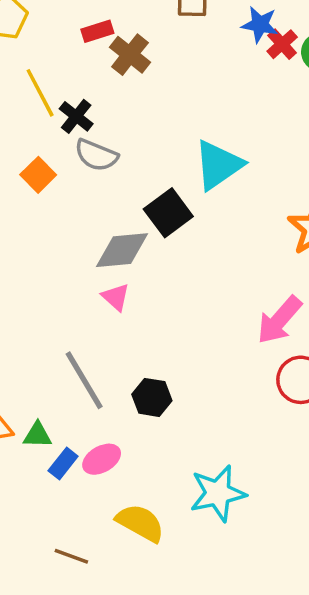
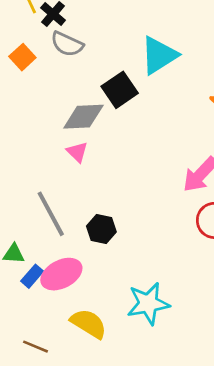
pink ellipse: (102, 459) -> (61, 274), size x1.4

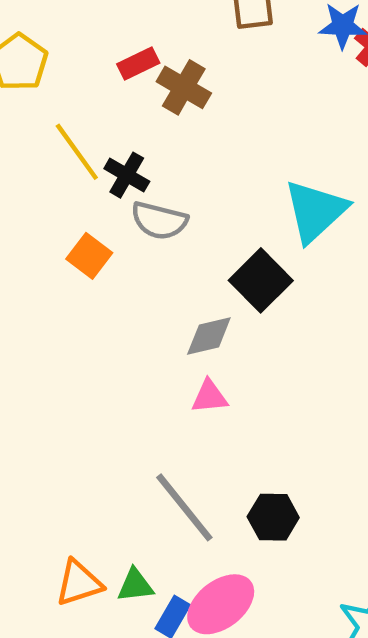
gray diamond: (83, 117) -> (209, 336), size x0.7
pink triangle: (77, 152) -> (209, 397), turned -40

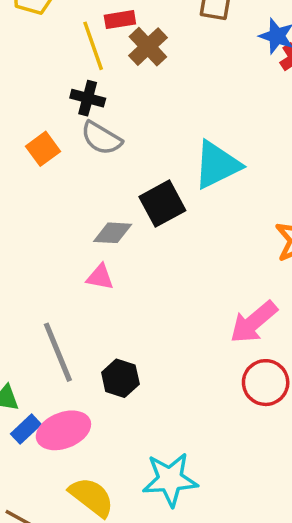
yellow line: (77, 152) -> (93, 46), moved
black cross: (127, 175) -> (88, 98), turned -32

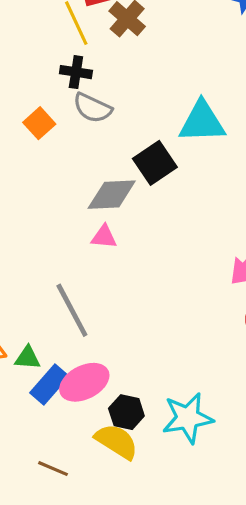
cyan triangle: (217, 165) -> (202, 122), turned 30
gray diamond: (113, 233) -> (112, 195), size x1.4
black hexagon: (120, 378) -> (126, 412), moved
blue rectangle: (26, 429) -> (49, 385), size x1.4

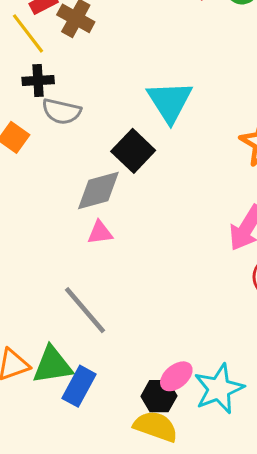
cyan triangle: (202, 122) -> (170, 102), turned -48
green triangle: (28, 358) -> (52, 365), size x1.6
pink ellipse: (84, 382) -> (176, 376), moved, size x0.7

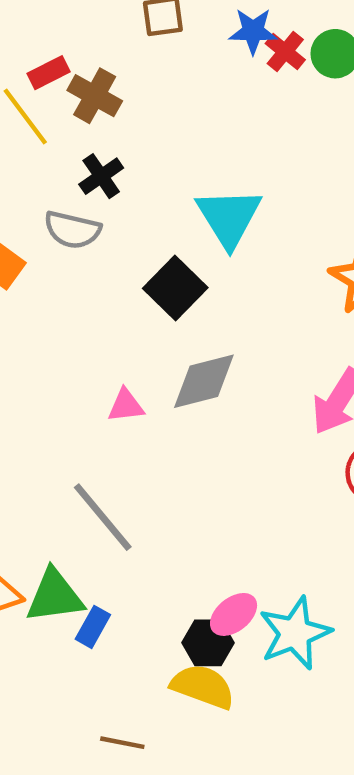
black cross: (38, 80) -> (101, 176), moved, turned -32
gray diamond: (98, 191) -> (204, 381), moved
blue rectangle: (79, 386) -> (93, 627), size x0.7

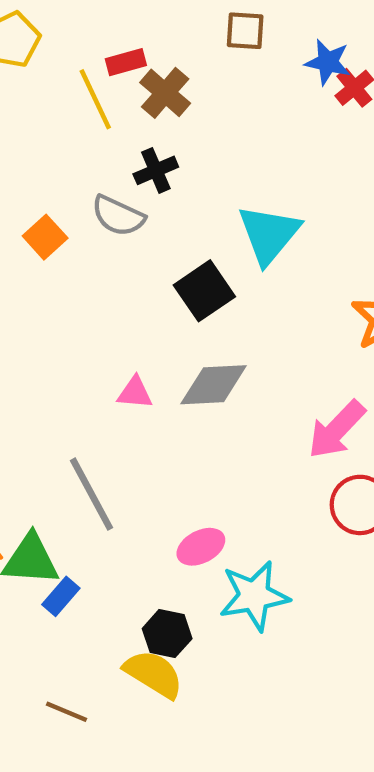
pink ellipse: (234, 614) -> (201, 547), moved
cyan star: (295, 633) -> (254, 596), moved

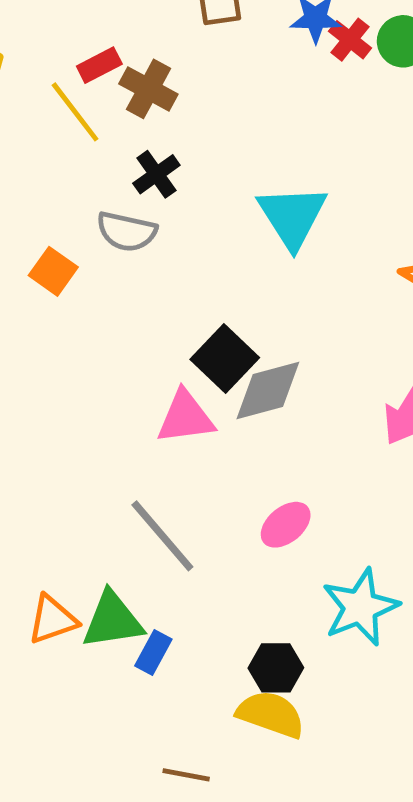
black square: (204, 291) -> (225, 359), moved
pink triangle: (135, 393) -> (186, 417), size x1.5
pink ellipse: (201, 547) -> (286, 525), moved

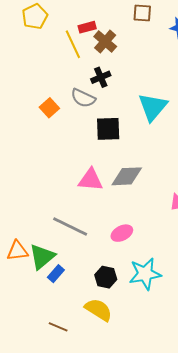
black square: (225, 359) -> (108, 129), moved, turned 32
gray line: (162, 536) -> (70, 226), turned -36
green triangle: (113, 620) -> (42, 257), turned -44
black hexagon: (276, 668) -> (106, 277), moved

